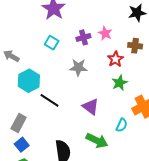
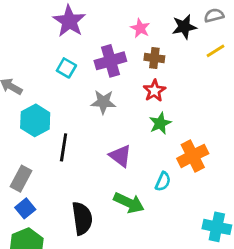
pink star: (105, 33) -> (140, 28), moved
purple cross: (83, 37) -> (110, 61), size x1.5
brown cross: (135, 46) -> (154, 58), moved
black line: (49, 100) -> (64, 147), turned 66

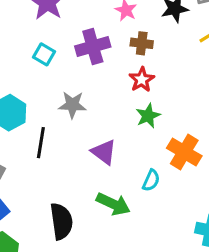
gray star: (103, 102) -> (72, 105), moved
orange cross: (193, 156) -> (184, 152), turned -32

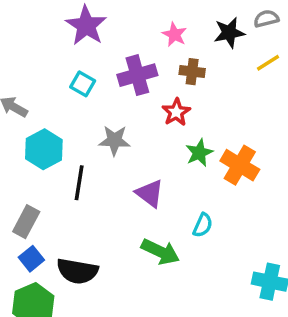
red star: (142, 80) -> (176, 112), moved
orange cross: (184, 152) -> (240, 165), moved
black semicircle: (61, 221) -> (77, 271), moved, turned 108

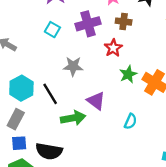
cyan hexagon: (44, 149) -> (21, 88), moved
black line: (79, 183) -> (50, 94), turned -40
green arrow: (160, 252) -> (73, 118), moved, turned -35
blue square: (31, 259) -> (19, 143), turned 35

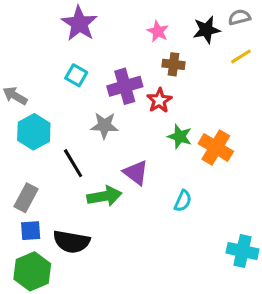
purple cross: (88, 24) -> (125, 86), moved
green star: (128, 74) -> (180, 137), turned -30
cyan hexagon: (21, 88) -> (34, 132), moved

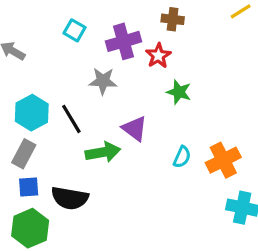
cyan hexagon: (34, 132) -> (32, 113), moved
orange cross: (216, 147) -> (223, 160), moved, turned 32

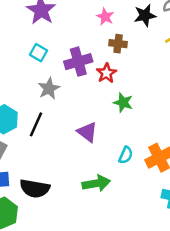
gray star: (103, 81) -> (49, 88), moved, turned -30
black line: (71, 119) -> (36, 124), turned 55
green arrow: (103, 152) -> (96, 183), moved

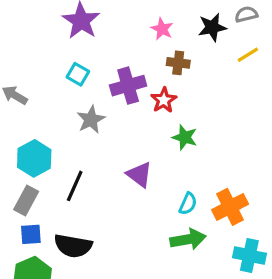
black line: (36, 124) -> (75, 186), moved
green arrow: (96, 183) -> (188, 239), moved

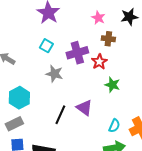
gray star: (91, 120) -> (54, 74), turned -30
black line: (75, 186) -> (60, 115), moved
gray rectangle: (26, 200) -> (14, 124), turned 36

